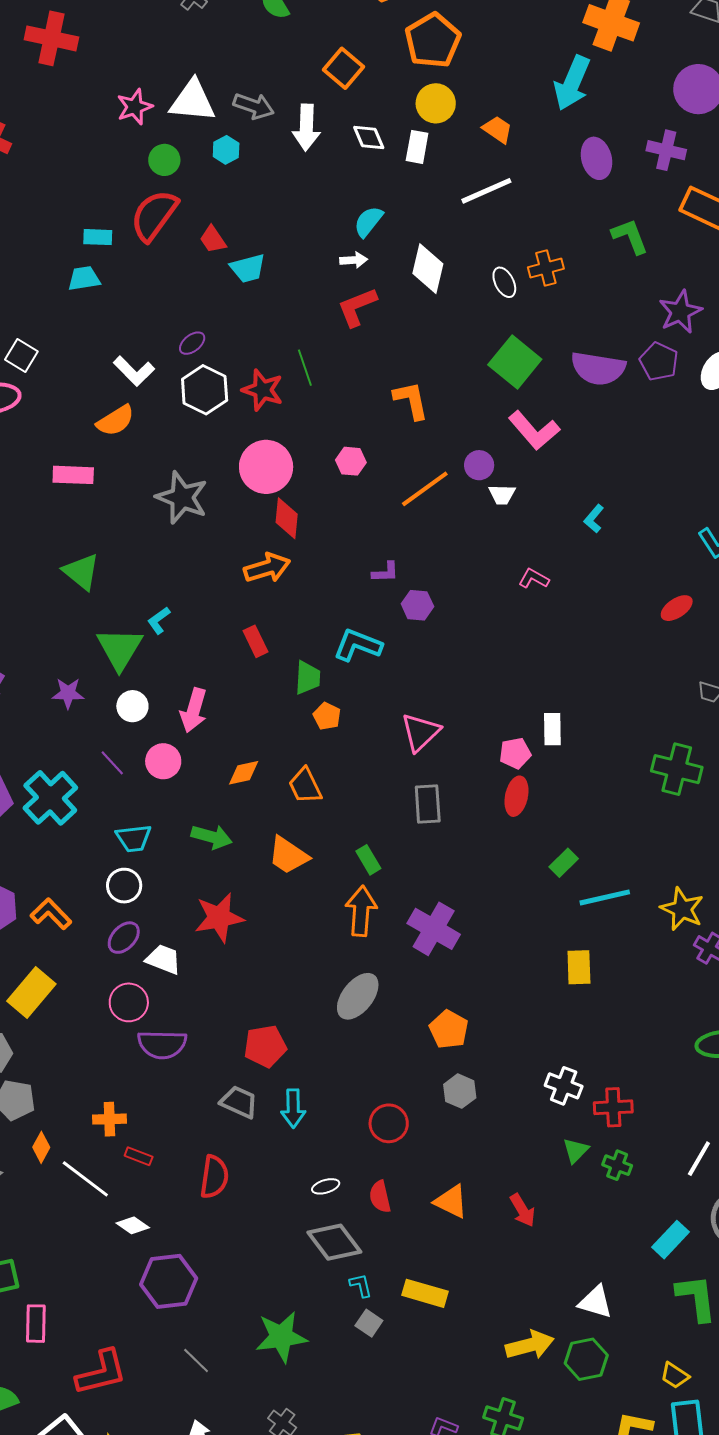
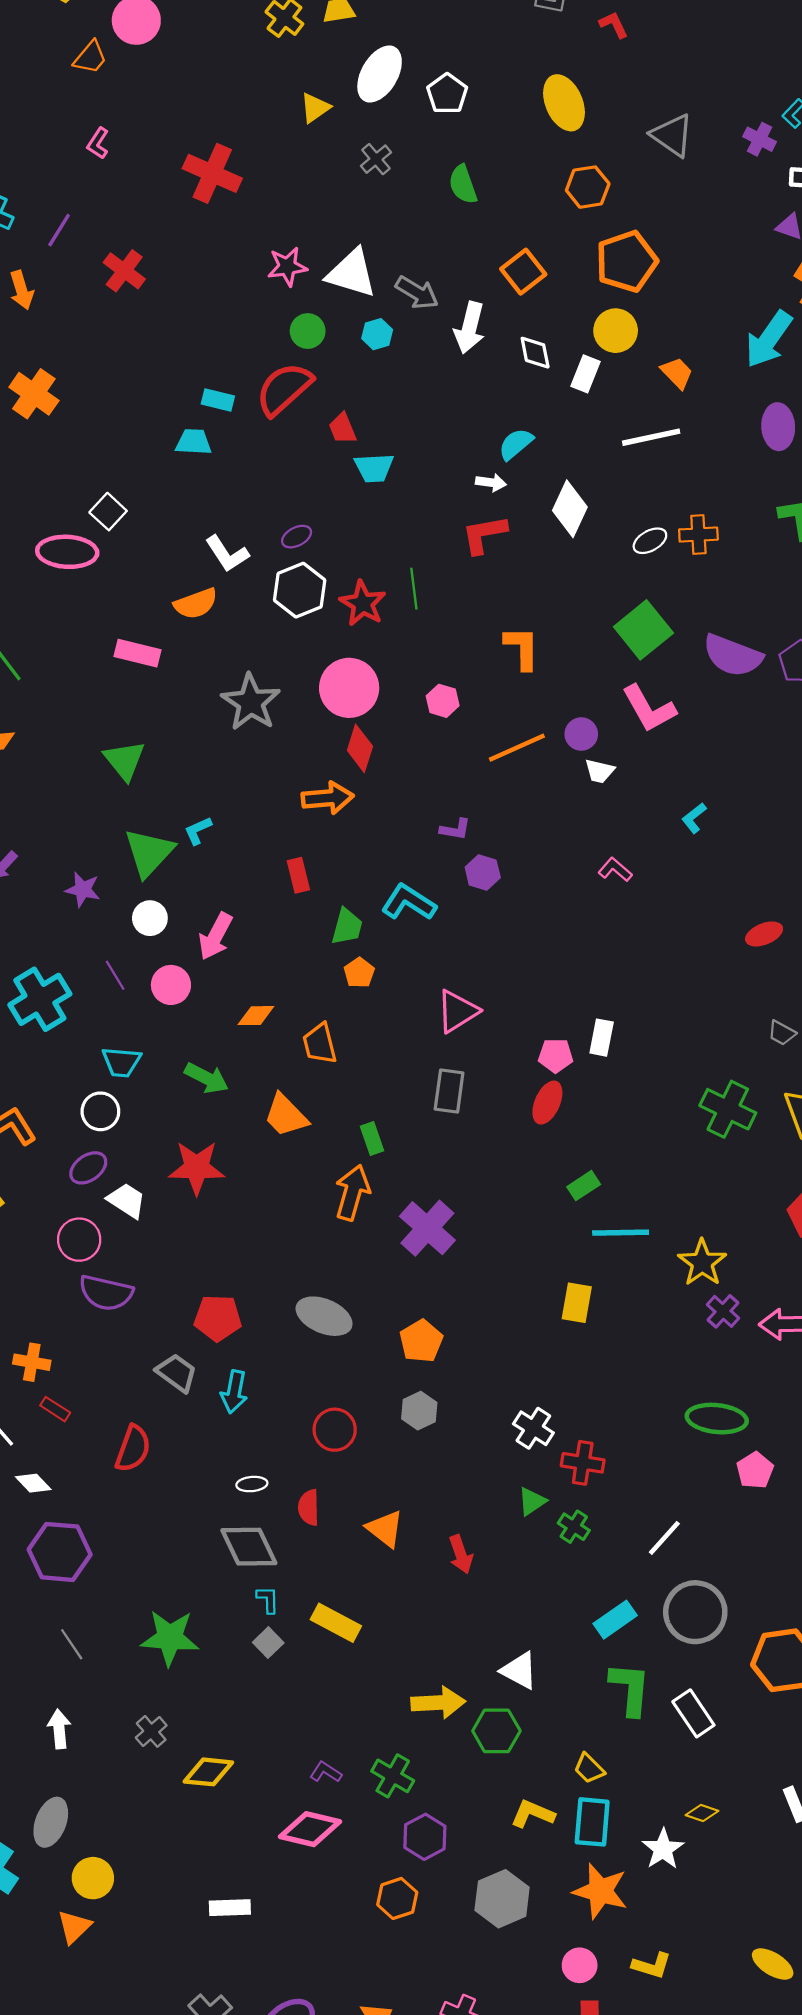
white ellipse: (504, 282) -> (650, 541), turned 76
gray ellipse: (358, 996) -> (324, 1316), moved, turned 63

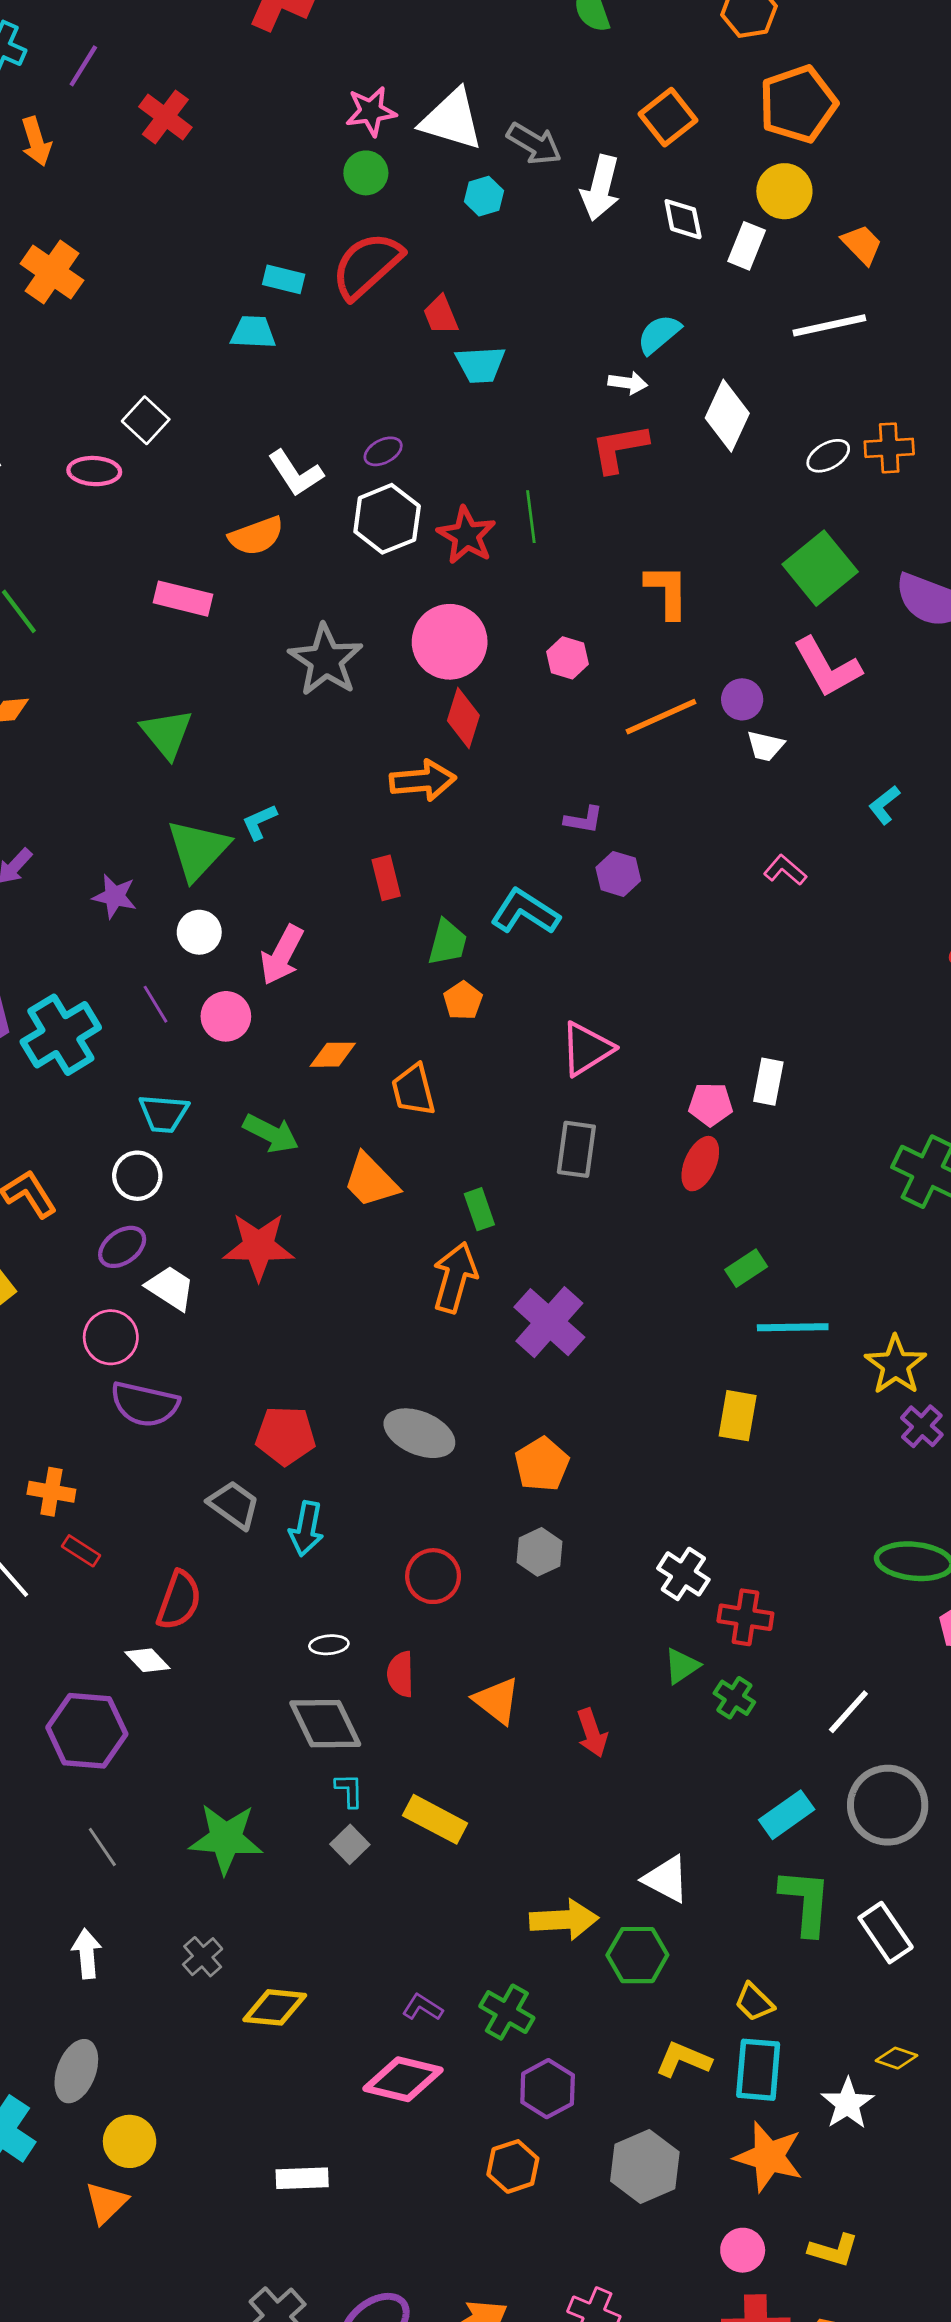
green circle: (308, 331) -> (366, 173), moved
pink ellipse: (67, 552) -> (94, 471), size x0.7
white diamond: (33, 1483) -> (147, 1660), moved

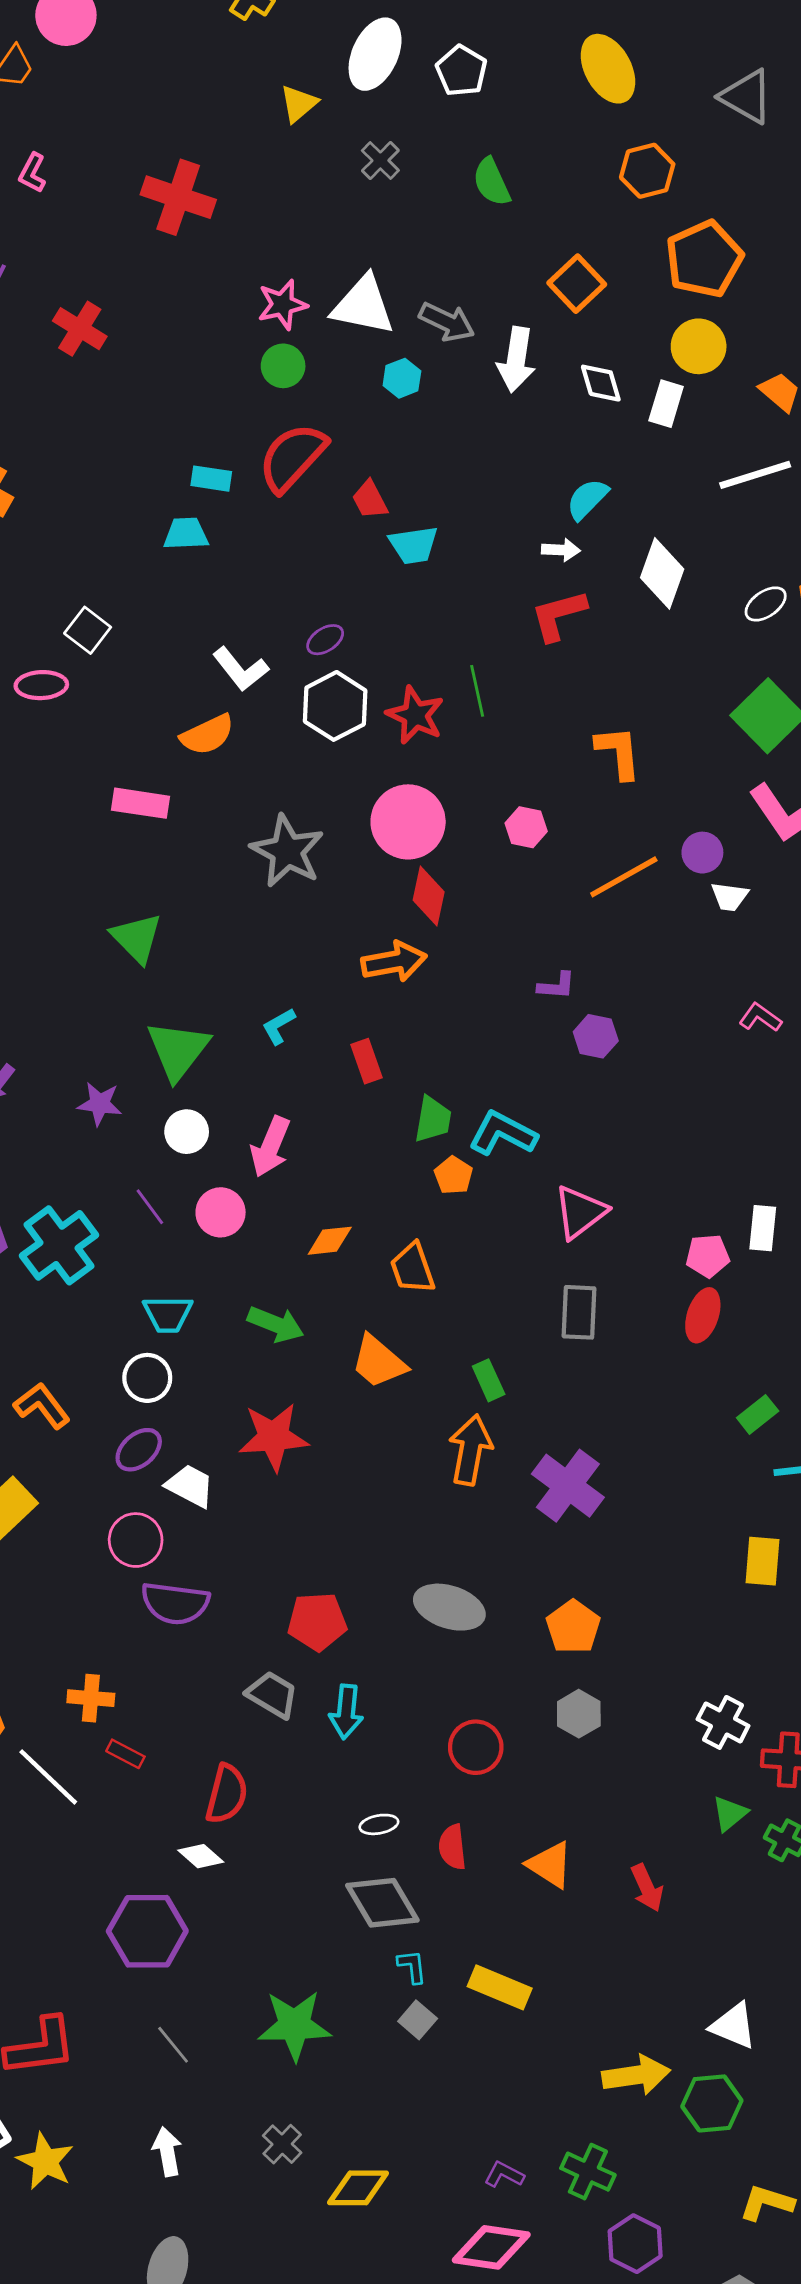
cyan L-shape: (259, 822) -> (279, 1026), moved
cyan L-shape: (525, 912) -> (503, 1133), moved

